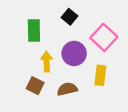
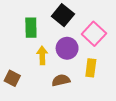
black square: (69, 17) -> (63, 15), size x1.5
brown square: (35, 86) -> (12, 78), moved

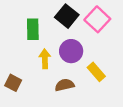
pink square: (94, 34) -> (97, 19), moved
yellow rectangle: (91, 68) -> (96, 72), turned -48

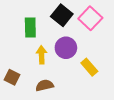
brown semicircle: (65, 85) -> (45, 85), moved

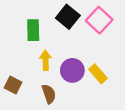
purple circle: (66, 48) -> (72, 70), moved
brown semicircle: (45, 85) -> (49, 94), turned 84

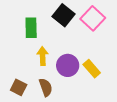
brown square: (13, 85) -> (19, 87), moved

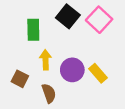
brown square: (19, 87) -> (20, 79), moved

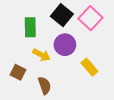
yellow arrow: (46, 60) -> (41, 55), turned 120
purple circle: (72, 70) -> (65, 45), moved

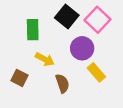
purple circle: (65, 45) -> (82, 48), moved
brown semicircle: (45, 86) -> (62, 83), moved

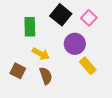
pink square: (97, 20) -> (89, 18), size x0.7
brown semicircle: (62, 83) -> (46, 76), moved

